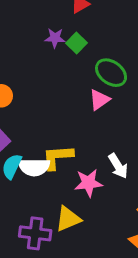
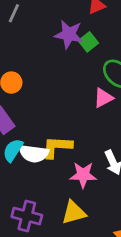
purple star: (55, 38) -> (69, 34), size x1.5
yellow triangle: (68, 219) -> (74, 213), moved

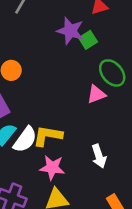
white semicircle: (34, 153) -> (25, 140), turned -68
pink star: (83, 175) -> (52, 168), moved

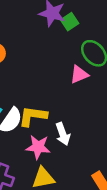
white arrow: (99, 156) -> (63, 134), moved

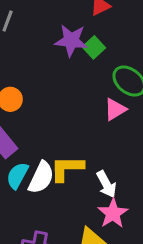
pink star: (38, 147) -> (113, 213), moved, turned -30

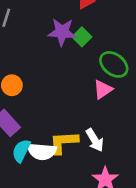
white semicircle: (41, 178) -> (42, 151), turned 72
white arrow: (106, 184) -> (95, 140), moved

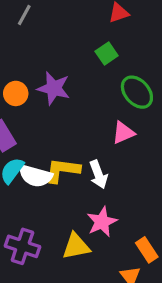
purple star: (62, 32) -> (54, 88), moved
pink triangle: (103, 89) -> (123, 133), moved

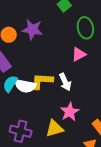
green ellipse: (137, 92) -> (85, 28), turned 35

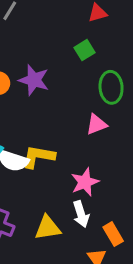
white arrow: (65, 82) -> (81, 214), moved
pink star: (70, 112) -> (85, 182), moved

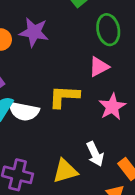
yellow L-shape: (38, 157) -> (64, 97), moved
pink star: (85, 182) -> (112, 107), moved

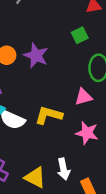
pink star: (112, 107) -> (87, 133), turned 30
yellow triangle: (65, 171) -> (35, 177), turned 30

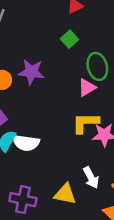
pink triangle: (84, 97) -> (87, 88), moved
yellow L-shape: (49, 115) -> (86, 123), moved

